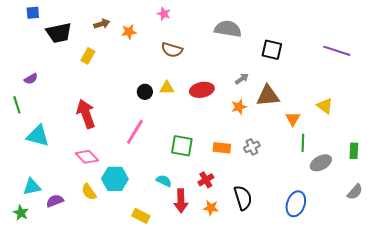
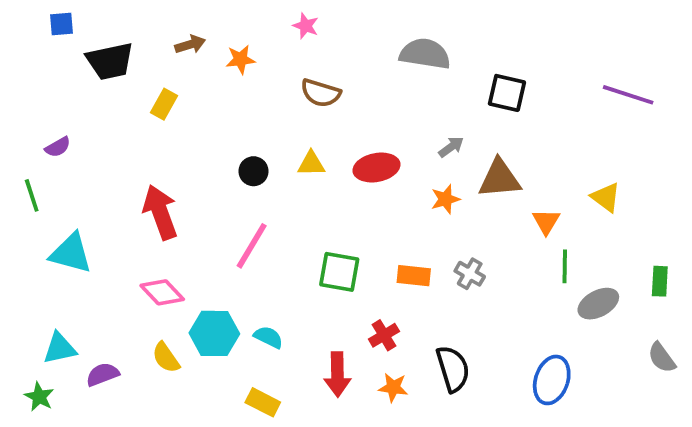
black circle: (145, 92) -> (253, 171), moved
gray cross: (252, 147) -> (470, 274), turned -35
cyan semicircle: (164, 181) -> (268, 337), moved
gray semicircle: (355, 192) -> (662, 358), turned 102

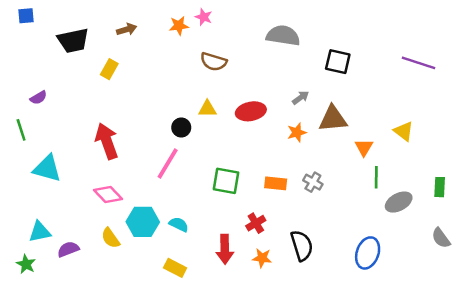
blue square: (62, 24) -> (26, 16), moved
orange star: (240, 59) -> (179, 26), moved
black circle: (253, 171) -> (181, 127), moved

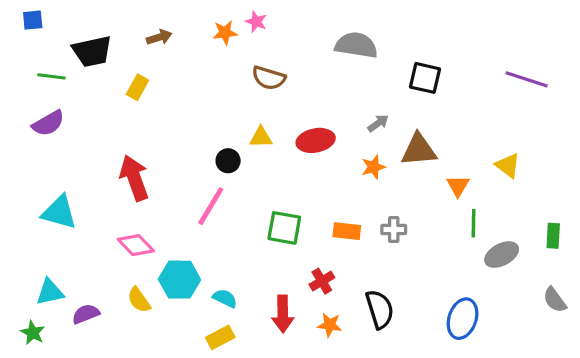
purple semicircle: (38, 98) -> (48, 123), size x1.5
green line: (21, 130) -> (51, 76), moved, turned -65
gray cross: (313, 182) -> (394, 230), turned -30
cyan semicircle: (179, 224) -> (225, 298), moved
yellow rectangle: (175, 268) -> (220, 337), turned -55

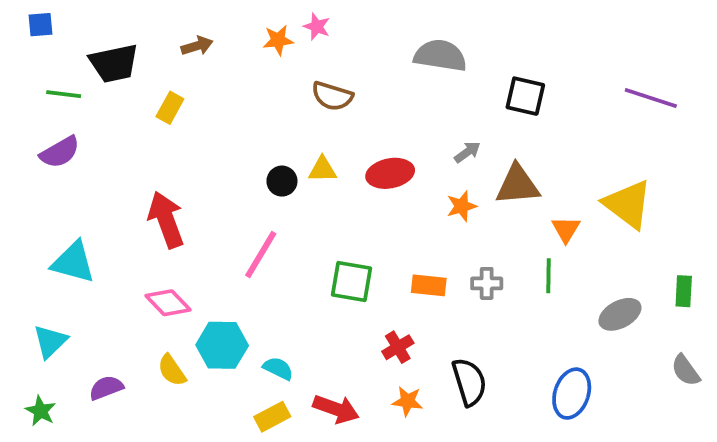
black circle: (228, 161) -> (282, 181), moved
yellow triangle: (508, 165) -> (628, 204), size x1.6
green line: (473, 223) -> (548, 276), moved
cyan triangle: (50, 292) -> (50, 341), moved, turned -32
red arrow: (283, 314) -> (336, 409), moved, turned -69

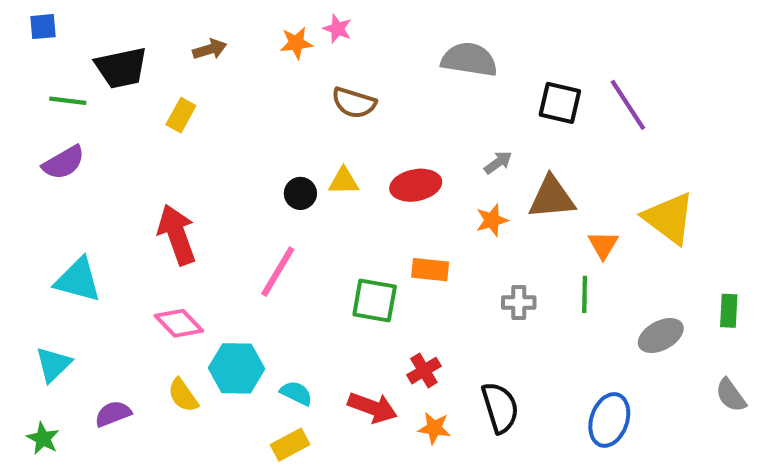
purple line: (651, 98) -> (628, 105), moved, turned 39
orange rectangle: (429, 285) -> (430, 270), moved
red arrow: (336, 409) -> (372, 408), moved

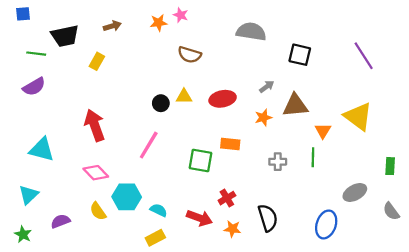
purple line: (628, 105) -> (364, 56), moved
gray ellipse: (661, 336) -> (355, 193), moved

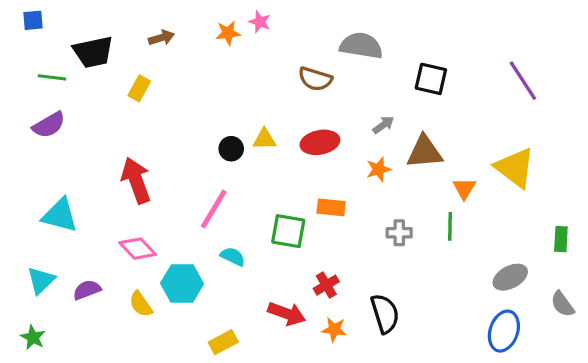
brown semicircle: (189, 55) -> (315, 79), moved
cyan semicircle: (159, 210) -> (233, 257), moved
purple semicircle: (60, 221) -> (87, 290), moved
blue ellipse: (326, 224) -> (504, 331), moved

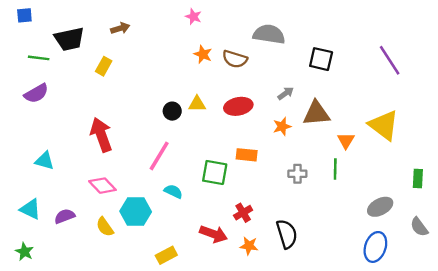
orange star: (228, 33) -> (203, 54), moved, turned 30
cyan triangle: (60, 215) -> (45, 161), size x0.7
cyan triangle: (41, 280) -> (30, 209), turned -50

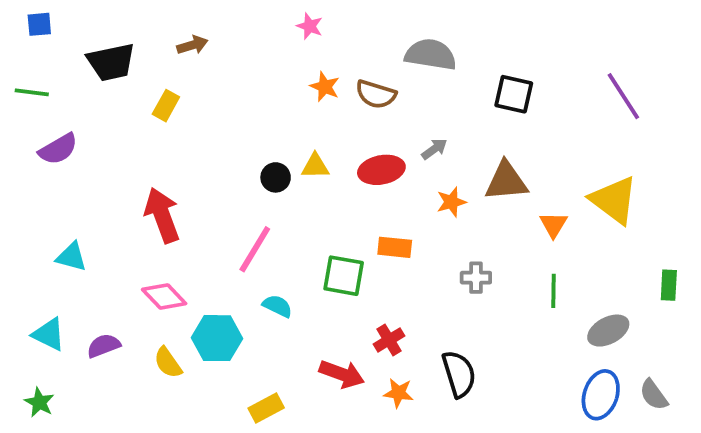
green line: (39, 58) -> (32, 92), moved
gray arrow: (286, 93) -> (434, 149), moved
green line: (335, 169) -> (553, 291), moved
gray semicircle: (419, 227) -> (654, 395), moved

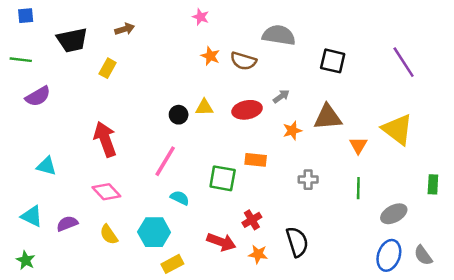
cyan hexagon: (217, 338) -> (154, 232), moved

